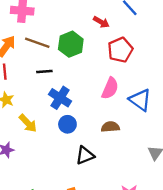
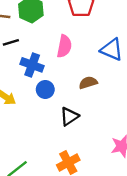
pink semicircle: (110, 88) -> (64, 46), moved

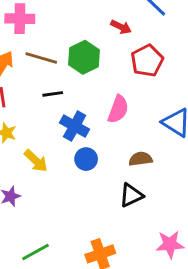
black triangle: (69, 116) -> (131, 195), moved

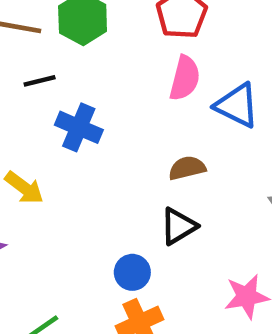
pink semicircle: (118, 109) -> (185, 78), moved
blue circle: (86, 159) -> (132, 272), moved

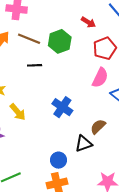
blue cross: (79, 127) -> (62, 107), moved
brown semicircle: (187, 168) -> (98, 127), moved, turned -42

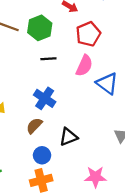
black line: (35, 65) -> (48, 59), moved
brown semicircle: (98, 127) -> (34, 126), moved

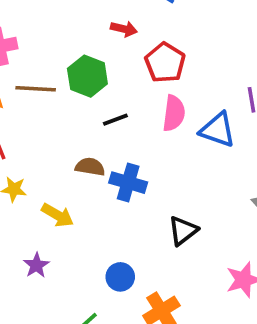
brown semicircle: (34, 126) -> (90, 167), moved, turned 72
blue circle: (42, 155) -> (120, 277), moved

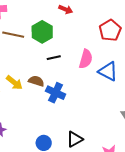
red pentagon: (165, 63) -> (110, 30), moved
yellow arrow: (57, 215) -> (14, 83), moved
black triangle: (183, 231) -> (75, 139), moved

